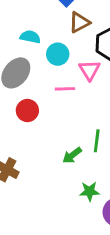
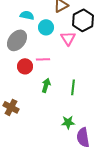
pink line: (65, 89) -> (43, 59), moved
green arrow: (72, 155) -> (46, 85), moved, turned 144

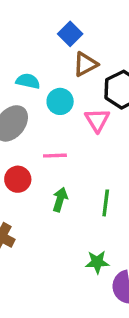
red circle: (25, 66) -> (18, 179), moved

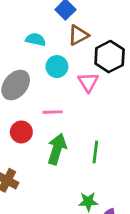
cyan semicircle: (28, 81) -> (36, 39), moved
green arrow: (60, 200) -> (57, 149), size x1.5

